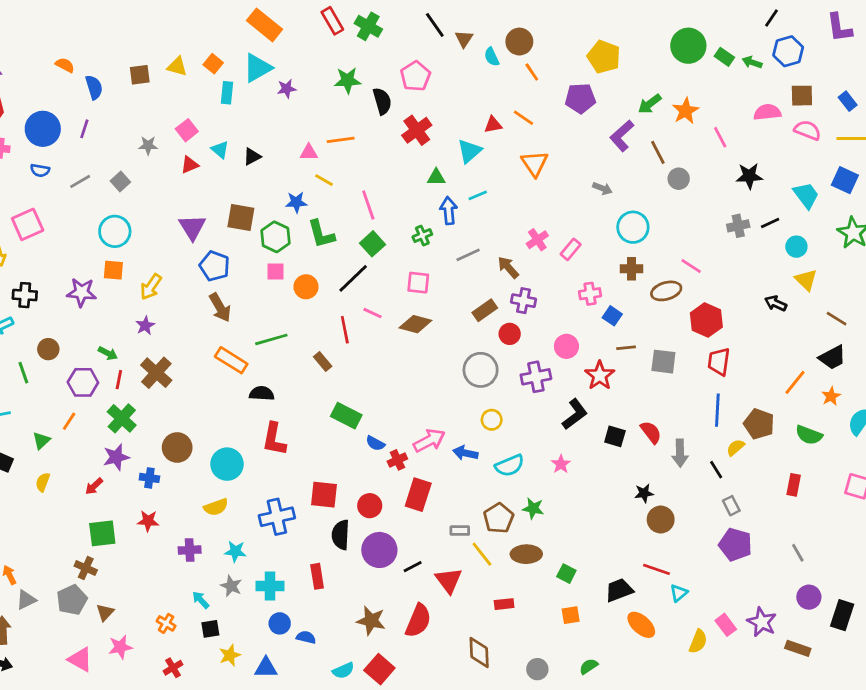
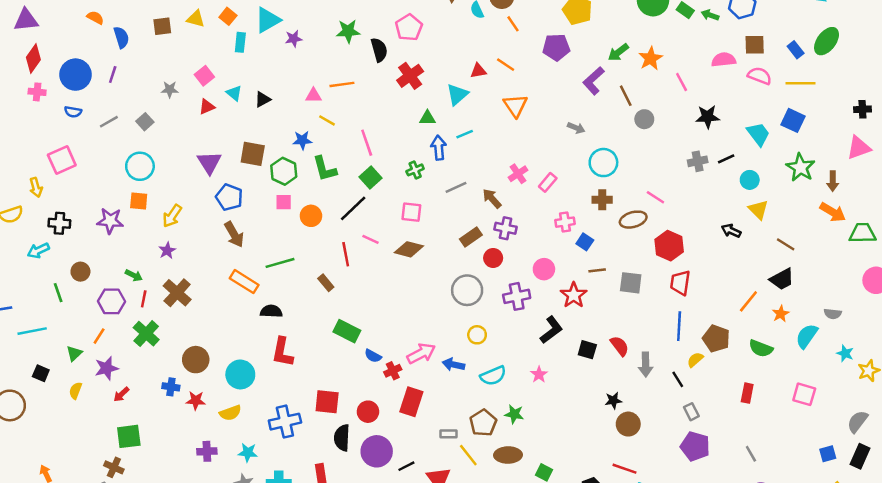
purple star: (116, 457) -> (106, 368), moved
red star: (148, 521) -> (196, 401), moved

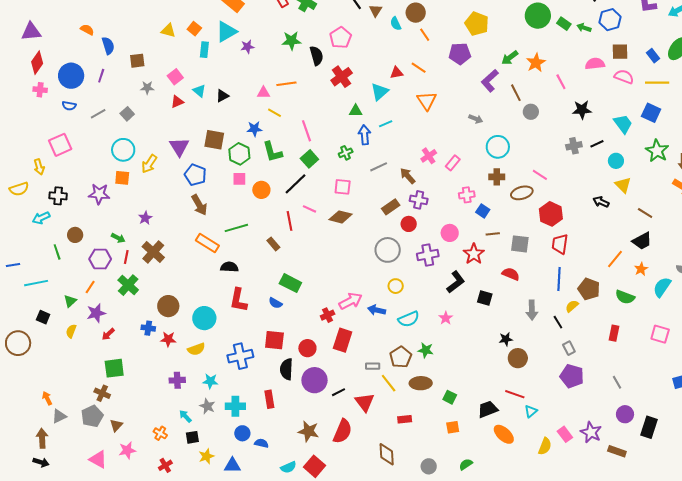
brown square: (162, 26) -> (137, 61), moved
yellow arrow: (172, 216) -> (149, 164), moved
red semicircle: (620, 346) -> (511, 274), moved, turned -30
blue semicircle: (373, 356) -> (275, 303), moved

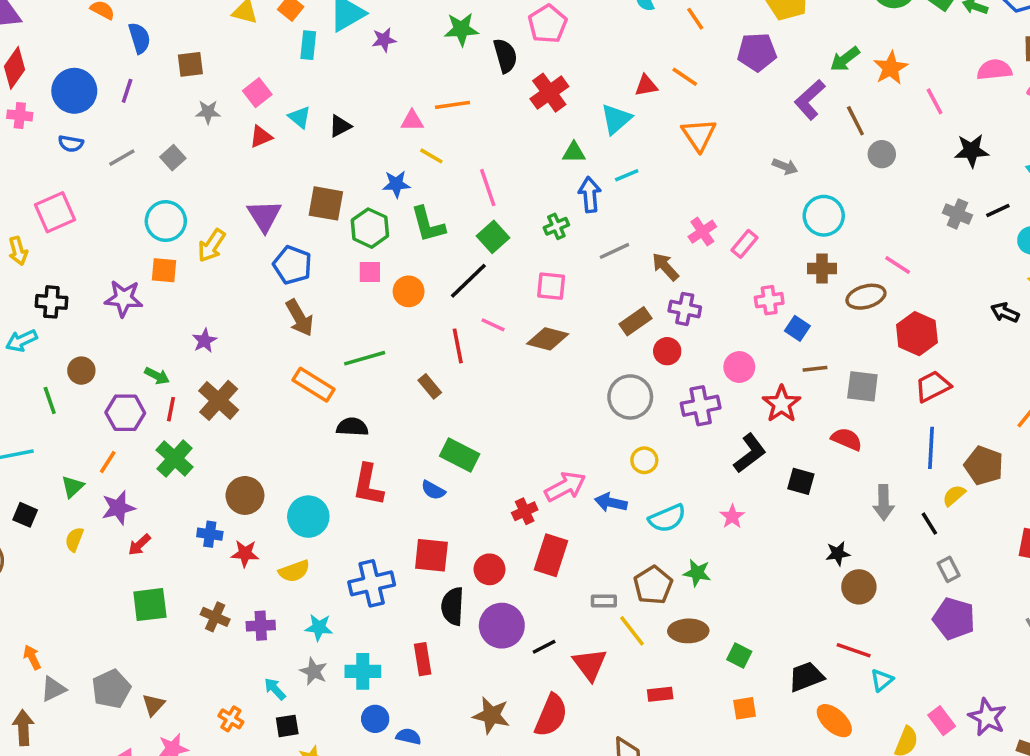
gray cross: (574, 146) -> (957, 214), turned 35
red trapezoid: (560, 244) -> (933, 386), turned 55
brown cross: (102, 393) -> (215, 617), moved

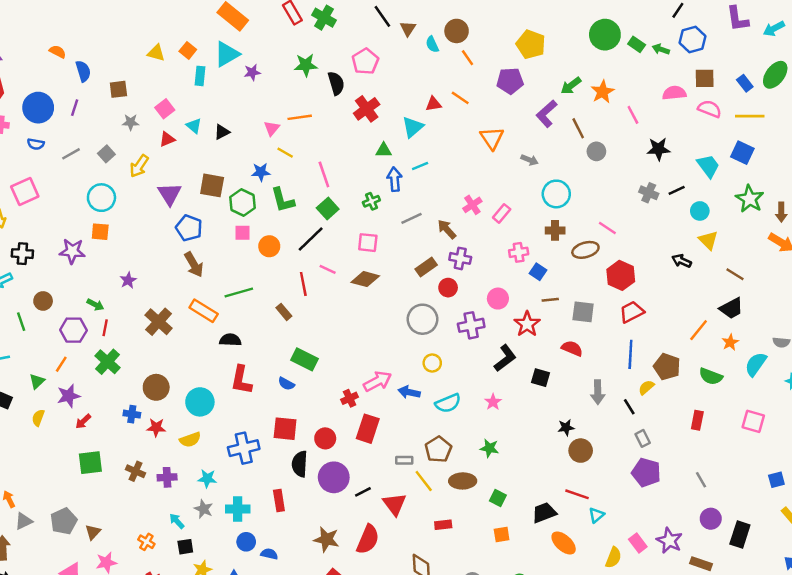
pink triangle: (412, 121) -> (272, 128), turned -49
orange triangle: (699, 135) -> (492, 138), moved
yellow arrow: (212, 246) -> (139, 166), moved
brown cross: (219, 400) -> (159, 322), moved
green star: (697, 573) -> (489, 448), moved

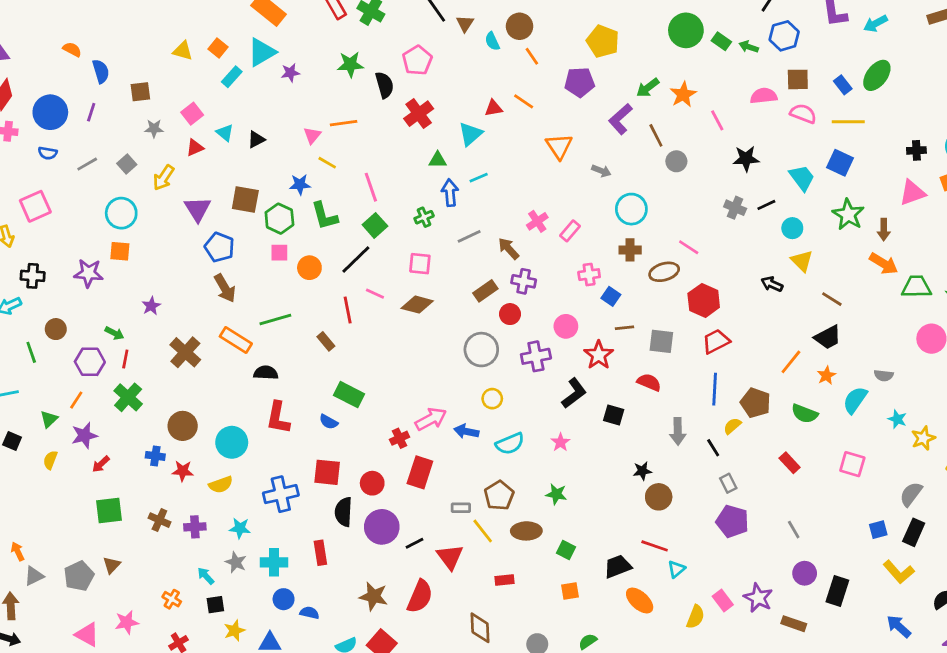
cyan rectangle: (200, 76) -> (232, 77), turned 36
red rectangle: (697, 420) -> (790, 463), turned -54
brown triangle: (93, 532) -> (112, 565), moved

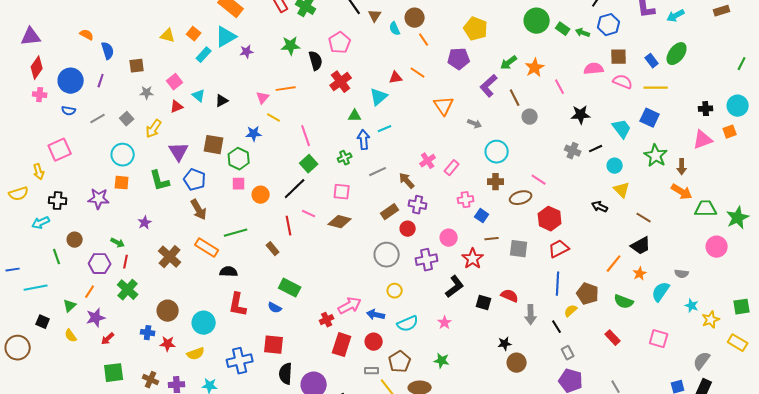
green L-shape: (324, 216) -> (160, 181), moved
red semicircle: (649, 382) -> (510, 296), moved
yellow semicircle: (50, 460) -> (71, 336), turned -56
red circle: (372, 483) -> (374, 342), moved

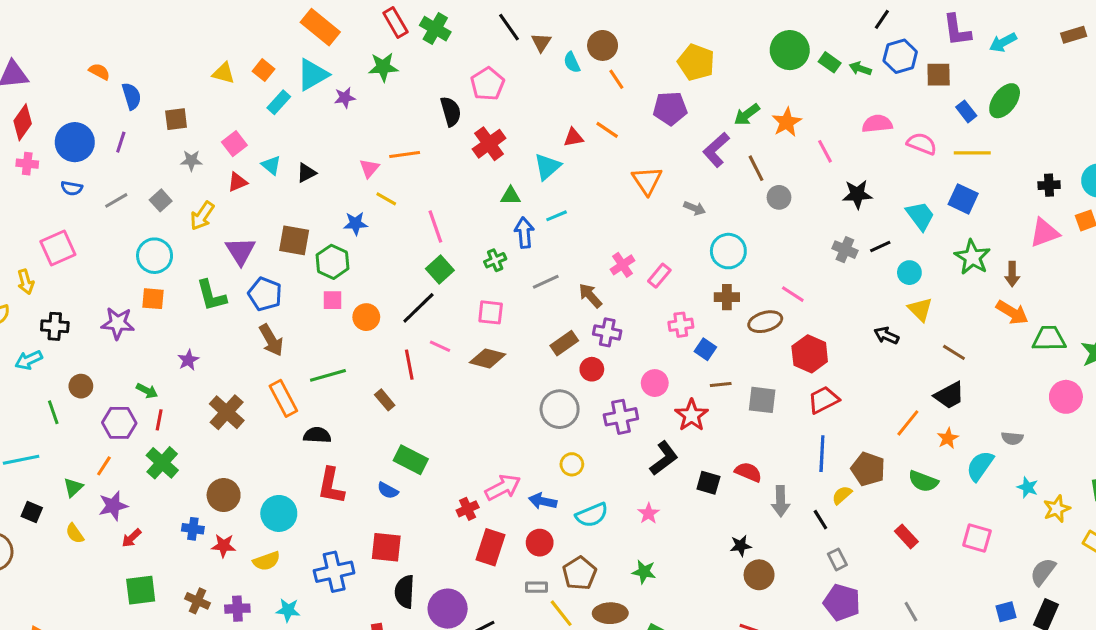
green star: (291, 46) -> (383, 67), moved
brown square: (619, 57) -> (939, 75), moved
orange rectangle: (207, 248) -> (283, 398), turned 30

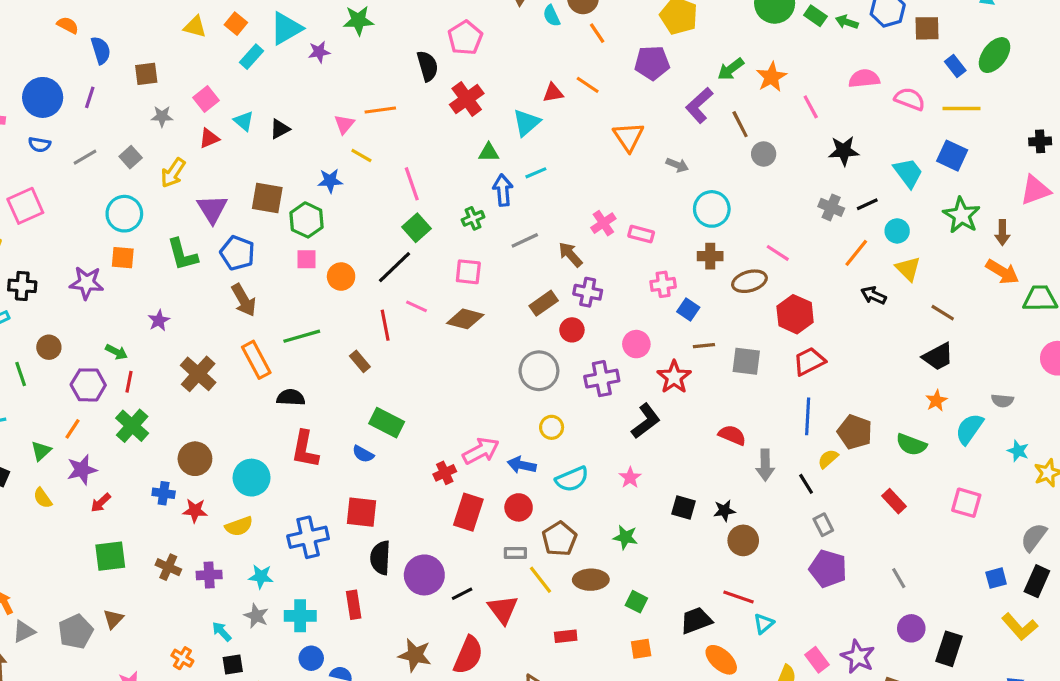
pink rectangle: (659, 276) -> (641, 234), turned 65
orange line: (908, 423) -> (856, 253), moved
black square: (708, 483) -> (683, 507), moved

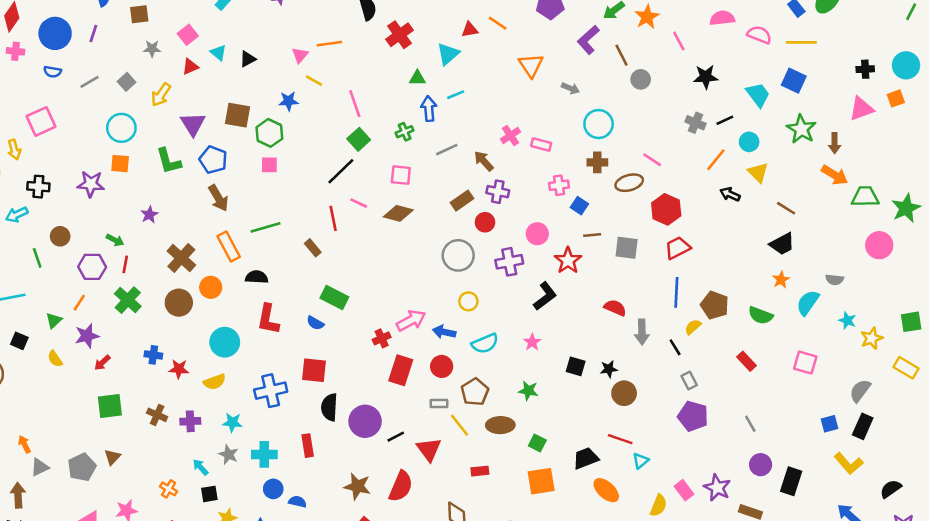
orange circle: (341, 277) -> (211, 287), moved
brown circle: (195, 459) -> (179, 303), moved
orange square: (641, 649) -> (541, 481), size x1.6

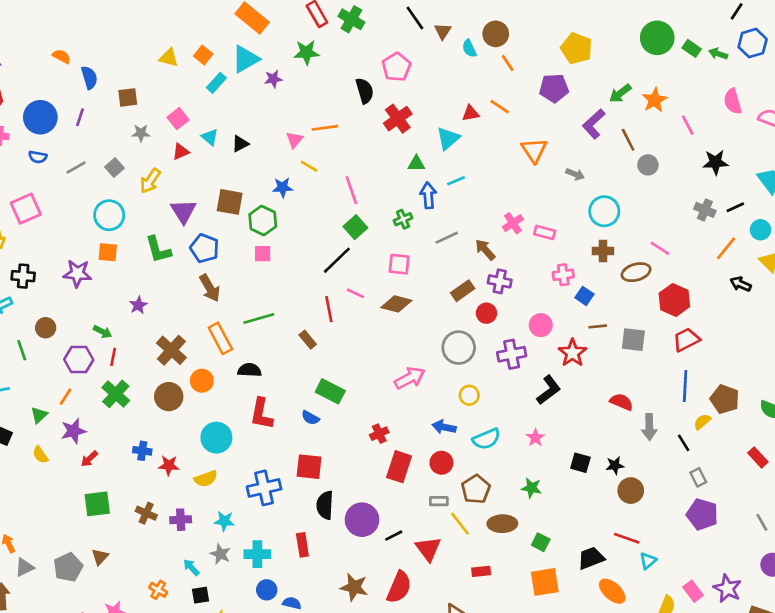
pink semicircle: (722, 18) -> (733, 101), turned -100
pink arrow: (411, 320) -> (410, 378), moved

